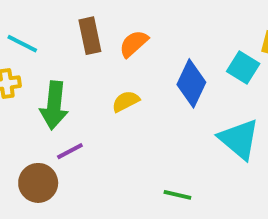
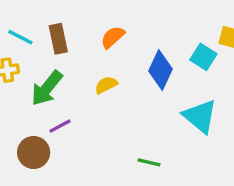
brown rectangle: (90, 36) -> (58, 39), moved
green arrow: (54, 105) -> (47, 88), turned 33

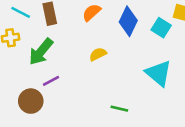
blue diamond: (160, 70) -> (128, 21), moved
yellow semicircle: (106, 85) -> (98, 54), moved

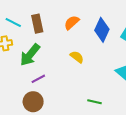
yellow semicircle: (98, 54) -> (77, 57), turned 64
brown circle: (31, 101) -> (33, 102), moved

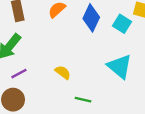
yellow semicircle: (77, 57) -> (63, 72), moved

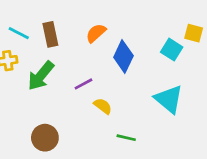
blue diamond: (91, 18) -> (123, 56), moved
purple line: (19, 74) -> (83, 84), moved

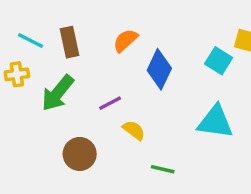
cyan triangle: (169, 99) -> (215, 122), turned -32
brown circle: (45, 138) -> (80, 154), moved

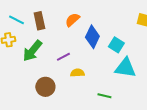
cyan square: (219, 61) -> (116, 45), moved
yellow semicircle: (134, 130) -> (77, 73), turned -40
green line: (163, 169) -> (104, 96), moved

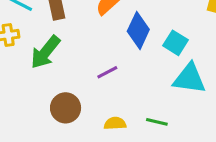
purple line: (63, 57) -> (107, 72), moved
yellow semicircle: (77, 73) -> (115, 123), moved

